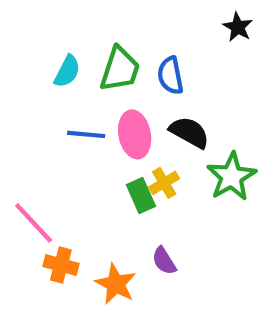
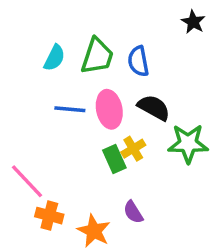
green star: (231, 177) -> (188, 144), turned 30

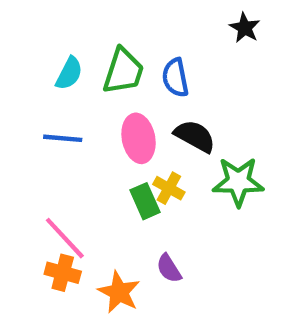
blue line: (70, 109) -> (63, 138), moved
yellow cross: (133, 149) -> (169, 188), turned -30
pink line: (27, 181) -> (65, 238), moved

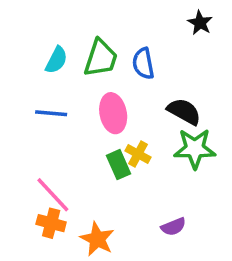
black semicircle: (195, 136) -> (184, 111), moved
purple semicircle: (169, 268) -> (173, 227), moved, turned -80

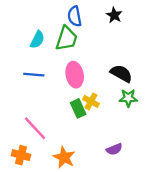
black star: (200, 23) -> (114, 15), moved
blue semicircle: (143, 64) -> (75, 16), moved
green star: (195, 149) -> (128, 98), size x0.7
orange cross: (51, 223) -> (21, 155), moved

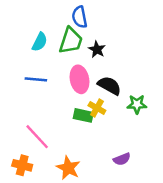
black star: (114, 15) -> (97, 49), moved
black semicircle: (121, 73) -> (109, 86), moved
green rectangle: (78, 108) -> (83, 115), turned -54

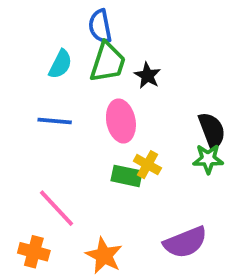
blue semicircle: (79, 17) -> (100, 26), moved
black semicircle: (109, 86) -> (212, 130), moved, turned 40
purple semicircle: (122, 159) -> (185, 242), size x1.6

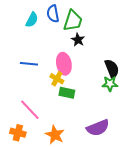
green trapezoid: (108, 62) -> (73, 21), moved
cyan semicircle: (60, 64) -> (32, 20), moved
yellow cross: (147, 165) -> (57, 79), moved

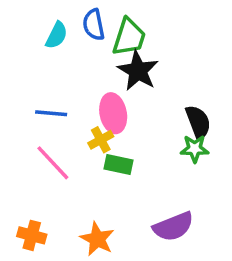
black star: (78, 40) -> (138, 71), size x1.6
yellow cross: (57, 79) -> (101, 140), turned 32
pink line: (30, 110) -> (53, 163), moved

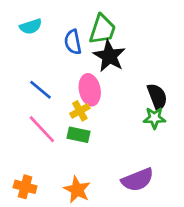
blue semicircle: (94, 25) -> (73, 42), moved
cyan semicircle: (56, 35) -> (31, 27), moved, turned 45
blue line: (51, 113) -> (41, 90), turned 35
green rectangle: (118, 165) -> (78, 135), moved

